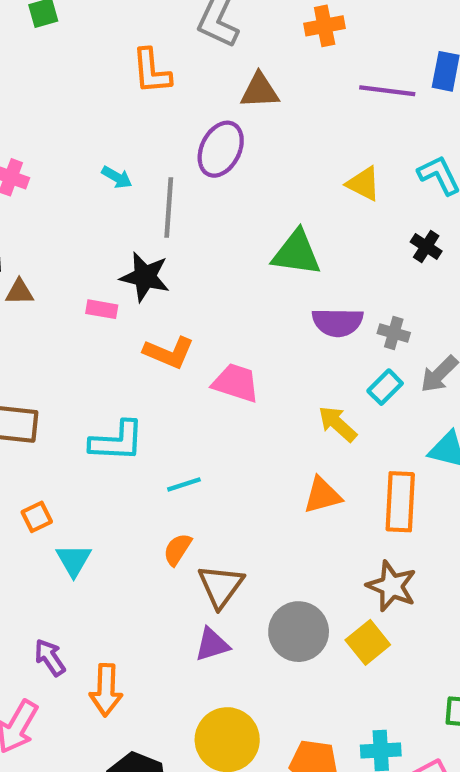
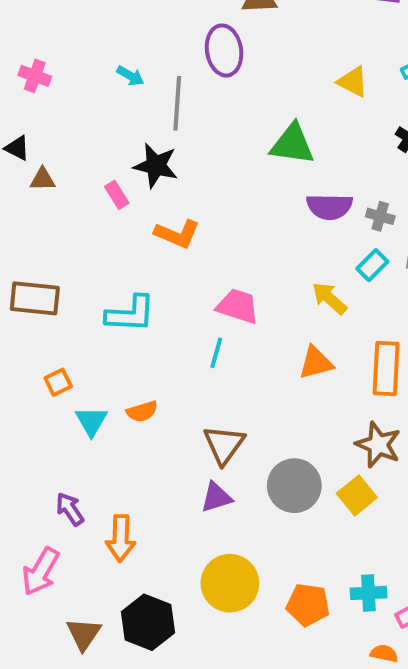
purple ellipse: (221, 149) -> (224, 50), turned -36
pink rectangle: (102, 309) -> (117, 195), turned 48
pink trapezoid: (236, 383) -> (238, 306), moved
cyan line: (184, 484) -> (216, 353), moved, turned -56
orange semicircle: (177, 549) -> (142, 411), moved, turned -140

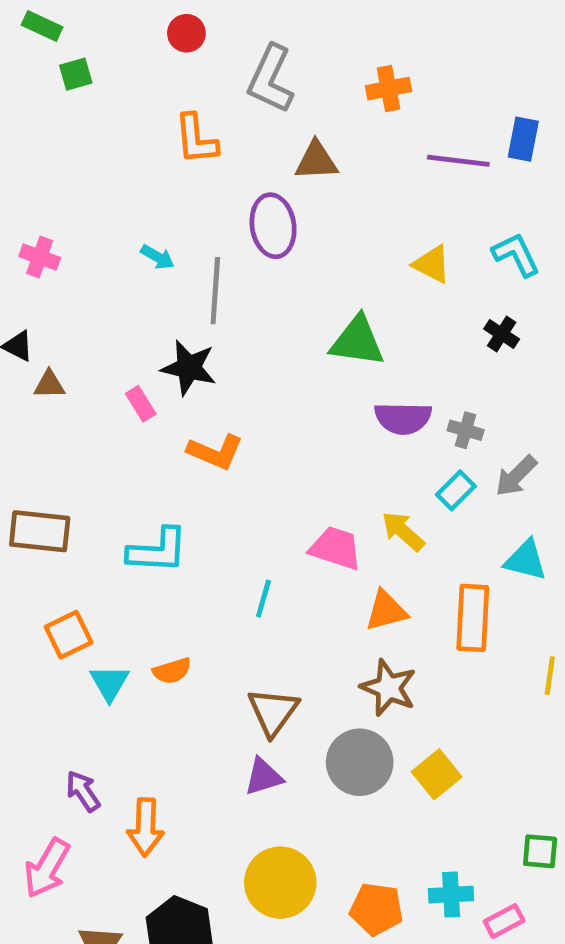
pink trapezoid: (238, 306) -> (336, 548), moved
orange square: (58, 382) -> (69, 635), size x1.4
brown star: (378, 445) -> (389, 688), moved

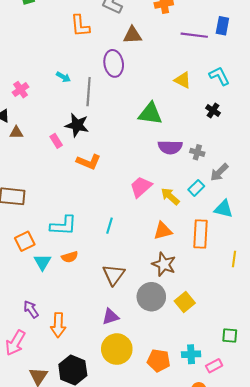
pink cross: (40, 257) -> (21, 90), moved, turned 35
cyan rectangle: (456, 490) -> (196, 188), moved
pink trapezoid: (336, 548) -> (141, 187), moved, turned -60
cyan L-shape: (158, 551) -> (63, 226), moved
purple triangle: (263, 777) -> (110, 317), moved

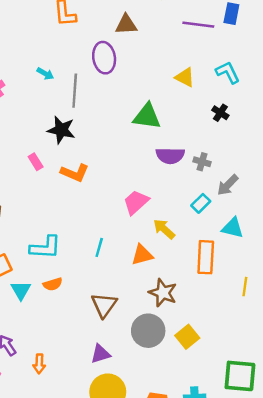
pink rectangle: (56, 141) -> (36, 162), moved
yellow arrow: (170, 196) -> (164, 229), moved
orange triangle: (163, 231) -> (142, 255), moved
orange arrow: (58, 325) -> (39, 364), size x0.7
green square: (230, 335) -> (240, 376), size x1.8

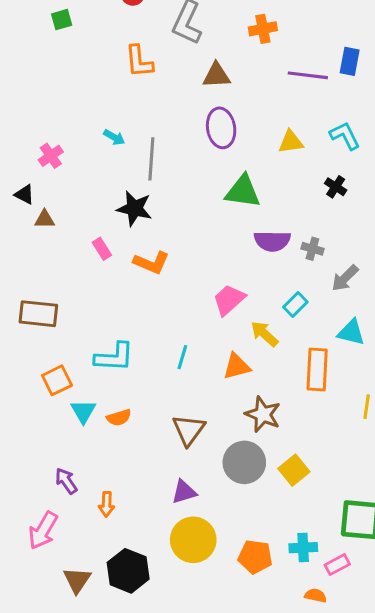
purple ellipse: (104, 58) -> (221, 128), moved
yellow triangle: (185, 77) -> (291, 142), turned -35
cyan rectangle: (201, 203) -> (295, 304), moved
orange semicircle: (53, 284) -> (119, 417), moved

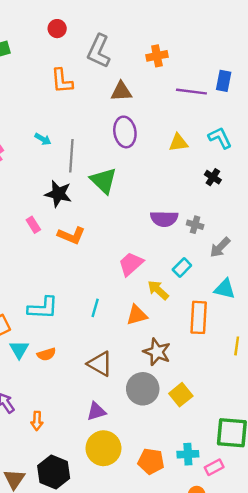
green triangle: (243, 191) -> (103, 181), moved, turned 36
brown triangle: (189, 430) -> (100, 364), turned -36

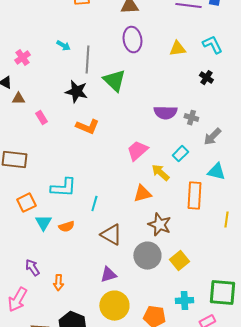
pink rectangle: (33, 225) -> (41, 118), moved
cyan line: (95, 308) -> (94, 204), moved
cyan cross: (188, 454) -> (184, 301), moved

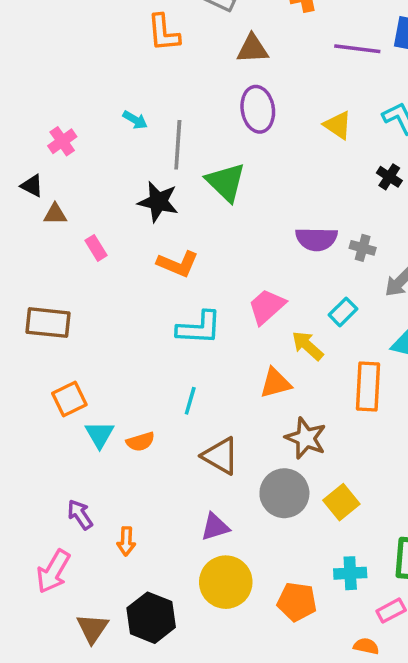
yellow triangle: (177, 49) -> (338, 125), turned 42
cyan L-shape: (63, 188) -> (199, 328), moved

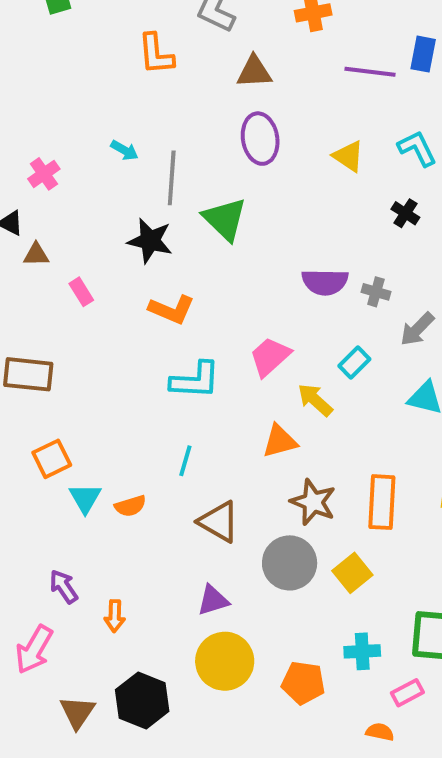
orange rectangle: (368, 387) -> (382, 502), moved

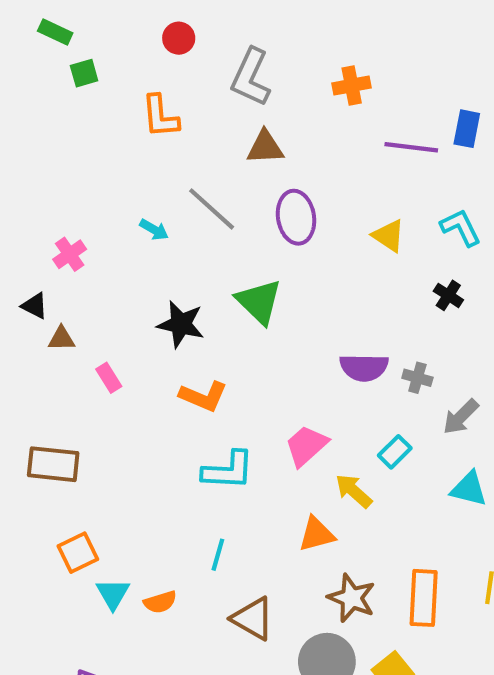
orange L-shape: (156, 54) -> (160, 116), moved
brown triangle: (254, 72) -> (265, 147), moved
gray line: (172, 178) -> (212, 209), moved, turned -52

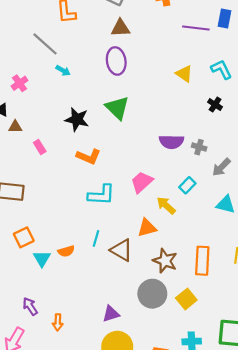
gray line: (212, 209) -> (45, 44), moved
purple ellipse: (296, 217) -> (116, 61), moved
orange semicircle: (160, 602) -> (66, 251), moved
brown triangle: (253, 619) -> (122, 250), moved

